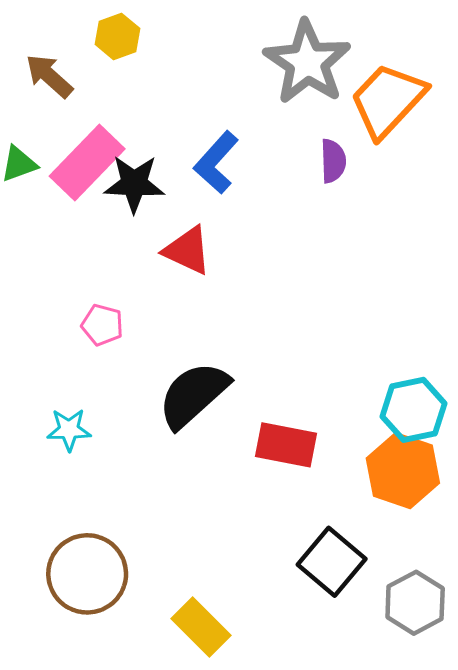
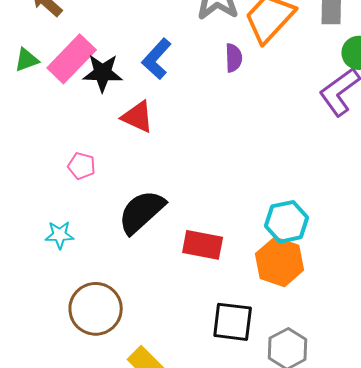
black square: (332, 562) -> (233, 322), turned -33
brown circle: (87, 574) -> (96, 309), moved

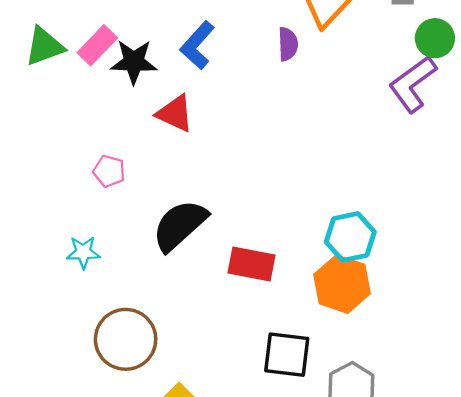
pink rectangle: (72, 59) -> (97, 45), size x0.7
green triangle: (27, 60) -> (44, 46), size x1.4

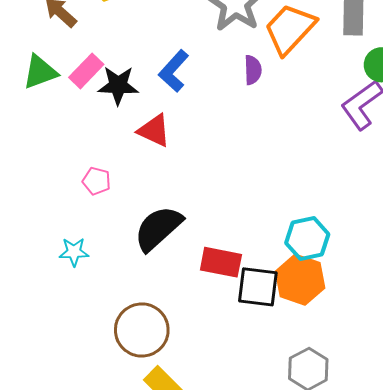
brown circle: (126, 339) -> (142, 330), moved
black square: (287, 355) -> (258, 287), moved

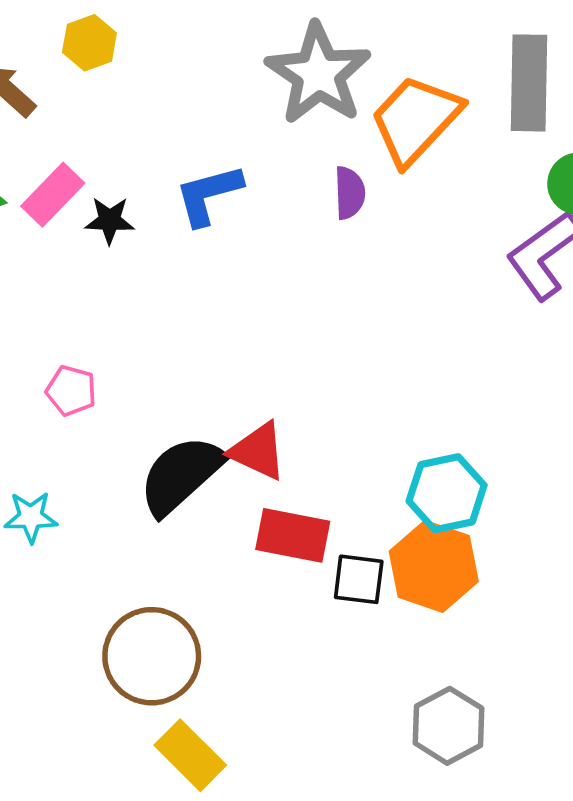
blue L-shape: (174, 71) -> (208, 195), turned 33
black star: (118, 85) -> (110, 220), size x0.7
red triangle: (154, 131) -> (258, 451), moved
black square: (258, 287) -> (359, 579), size x0.7

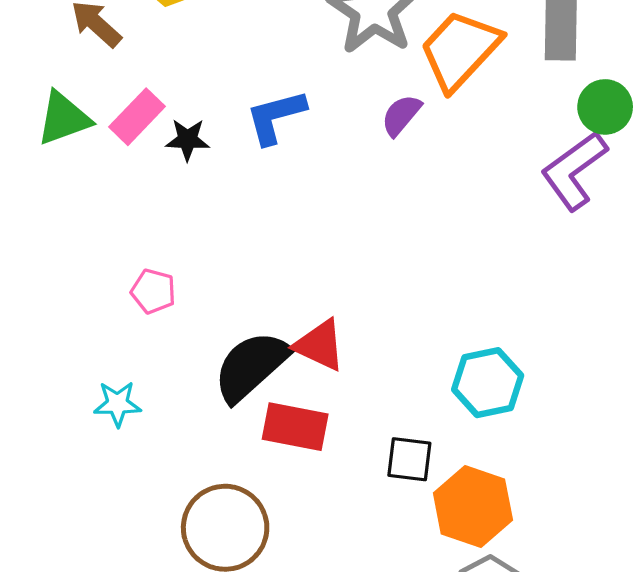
purple semicircle: (350, 193) -> (401, 115), turned -138
red rectangle: (293, 535) -> (295, 427), moved
orange hexagon: (434, 566) -> (473, 507), moved

